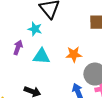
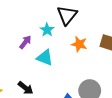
orange star: (74, 54) -> (79, 44), moved

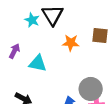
cyan star: (47, 30) -> (32, 20), moved

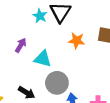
gray circle: (91, 89) -> (57, 83), moved

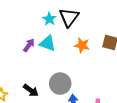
cyan triangle: (43, 59) -> (48, 43), moved

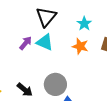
black triangle: (69, 17) -> (46, 17), moved
cyan star: (49, 19) -> (84, 24), moved

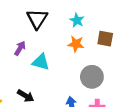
cyan triangle: (45, 42) -> (41, 62), moved
gray circle: (55, 84) -> (92, 77), moved

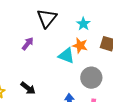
cyan triangle: (41, 62) -> (66, 56), moved

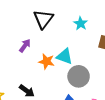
orange star: (80, 46) -> (47, 61), moved
gray circle: (91, 78) -> (79, 76), moved

